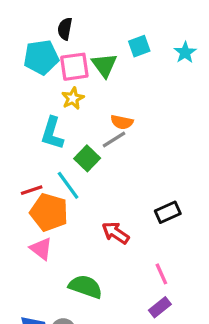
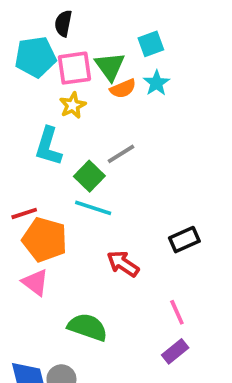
cyan star: (185, 52) -> (156, 83), moved
orange semicircle: (122, 122) -> (123, 89), moved, turned -35
cyan line: (68, 185) -> (93, 208), moved, turned -36

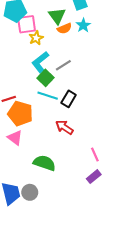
pink square: (74, 68) -> (27, 24), moved
cyan L-shape: (48, 146) -> (40, 62), moved, turned 35
black rectangle: (184, 240) -> (69, 99), moved, turned -35

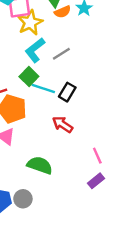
yellow star: (36, 38) -> (30, 23), size x1.5
green square: (46, 78) -> (29, 77), moved

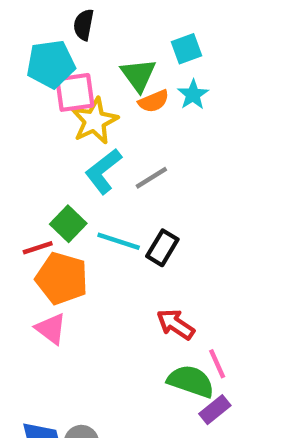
green square: (29, 77) -> (68, 224), moved
red arrow: (63, 124) -> (175, 324), moved
green semicircle: (40, 165) -> (191, 381), moved

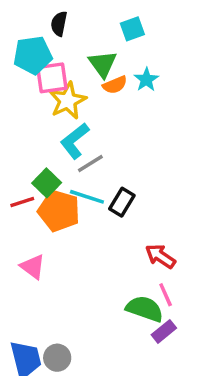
cyan square: (186, 49) -> (132, 29), moved
gray line: (151, 178) -> (90, 164), moved
orange pentagon: (62, 278) -> (59, 211), moved
red arrow: (175, 324) -> (160, 256), moved

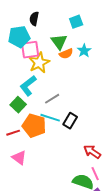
cyan L-shape: (75, 141) -> (28, 86), moved
green square: (47, 183) -> (18, 105), moved
red line: (22, 202) -> (13, 133), moved

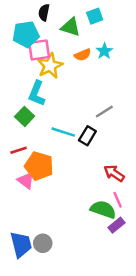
green triangle: (59, 42) -> (71, 27), moved, turned -36
cyan L-shape: (28, 86) -> (37, 93), turned -30
gray line: (52, 99) -> (104, 112), moved
orange pentagon: (34, 126) -> (39, 166), moved

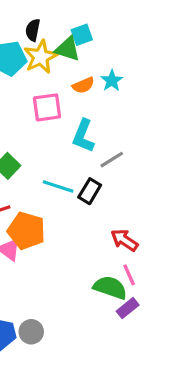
cyan square: (95, 16) -> (82, 35), moved
pink square: (39, 50) -> (47, 107), moved
yellow star: (50, 66) -> (41, 57), moved
cyan L-shape: (37, 93) -> (83, 136), moved

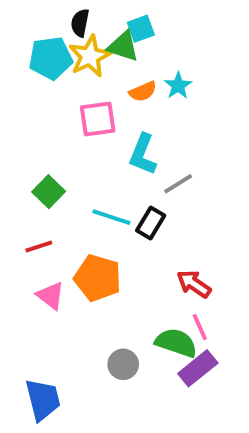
orange pentagon: (26, 231) -> (98, 278), moved
purple rectangle: (128, 308) -> (198, 368), size x1.4
gray circle: (31, 332) -> (123, 364), moved

